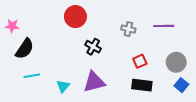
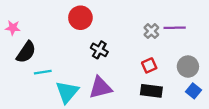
gray cross: (128, 29) -> (151, 31), moved, turned 32
cyan line: (32, 76) -> (43, 72), moved
cyan triangle: (63, 86) -> (67, 92), size x1.6

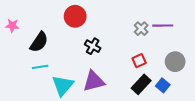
black semicircle: (26, 52) -> (39, 42), moved
black rectangle: (151, 91) -> (141, 84), turned -54
blue square: (193, 91) -> (163, 85), moved

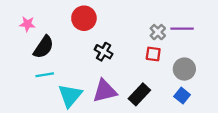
pink star: (12, 26) -> (27, 24), moved
red square: (139, 61) -> (153, 54), moved, turned 32
gray circle: (175, 62) -> (184, 69), moved
black rectangle: (141, 84) -> (139, 94), moved

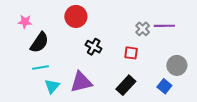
red square: (153, 54) -> (131, 53), moved
gray circle: (184, 69) -> (177, 65), moved
purple triangle: (105, 91) -> (81, 82), moved
cyan triangle: (70, 96) -> (52, 86), moved, size x0.7

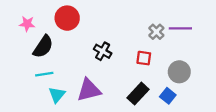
red circle: (76, 16) -> (67, 18), moved
gray circle: (177, 65) -> (179, 72), moved
blue square: (164, 86) -> (168, 96), moved

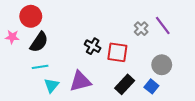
red circle: (67, 18) -> (31, 16), moved
pink star: (27, 24) -> (12, 37), moved
purple line: (180, 28) -> (163, 26), turned 54
red square: (144, 58) -> (117, 52), moved, size x1.5

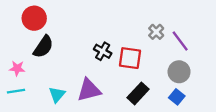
purple line: (163, 26) -> (180, 41), moved
pink star: (12, 37) -> (17, 68), moved
cyan line: (40, 67) -> (16, 91), moved
blue square: (151, 86) -> (177, 97), moved

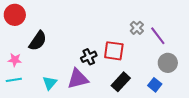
red circle: (34, 18) -> (15, 15), moved
black cross: (103, 51) -> (89, 57), moved, turned 35
gray circle: (179, 72) -> (168, 63), moved

